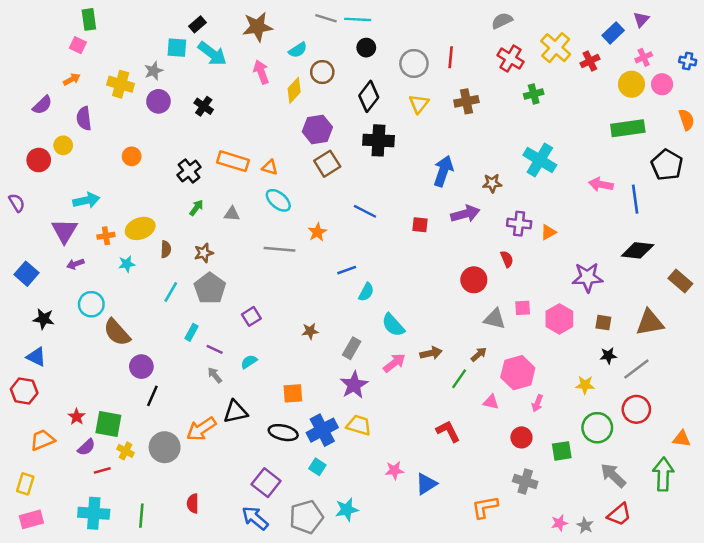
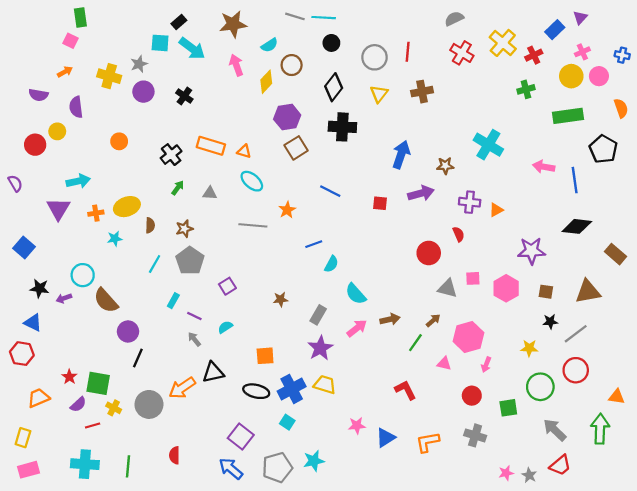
green cross: (534, 94) -> (526, 89), moved
purple semicircle: (42, 105) -> (38, 95), turned 54
purple arrow: (75, 264) -> (64, 298), moved
orange L-shape: (485, 507) -> (428, 442), moved

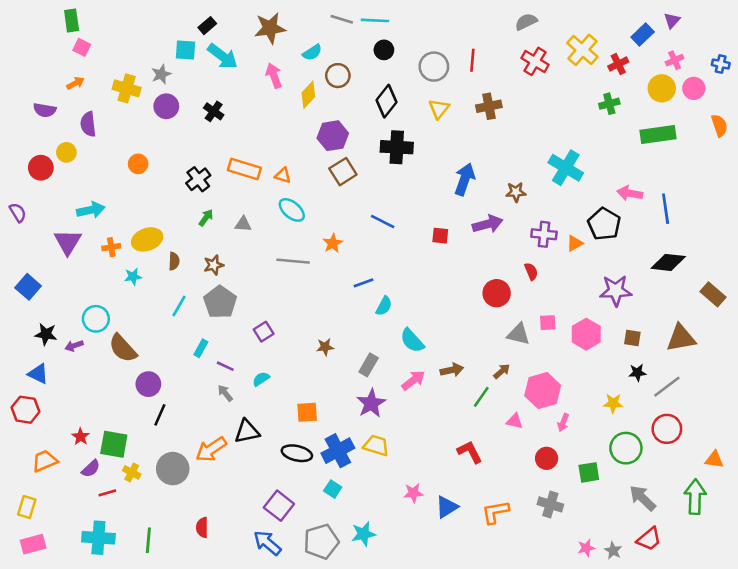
green rectangle: (80, 18) -> (72, 20), moved
black pentagon: (603, 149) -> (604, 224), moved

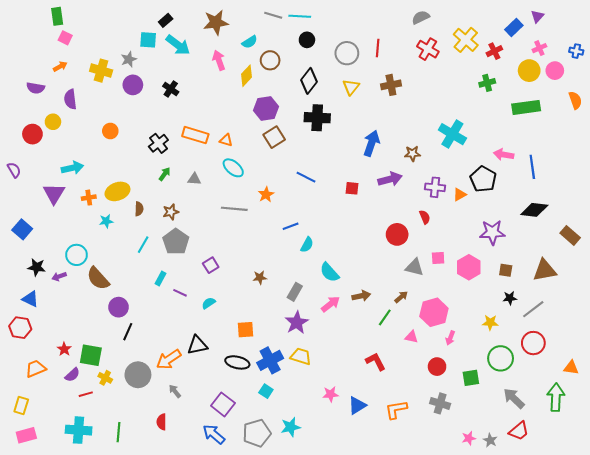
gray arrow: (225, 393) -> (175, 391), moved

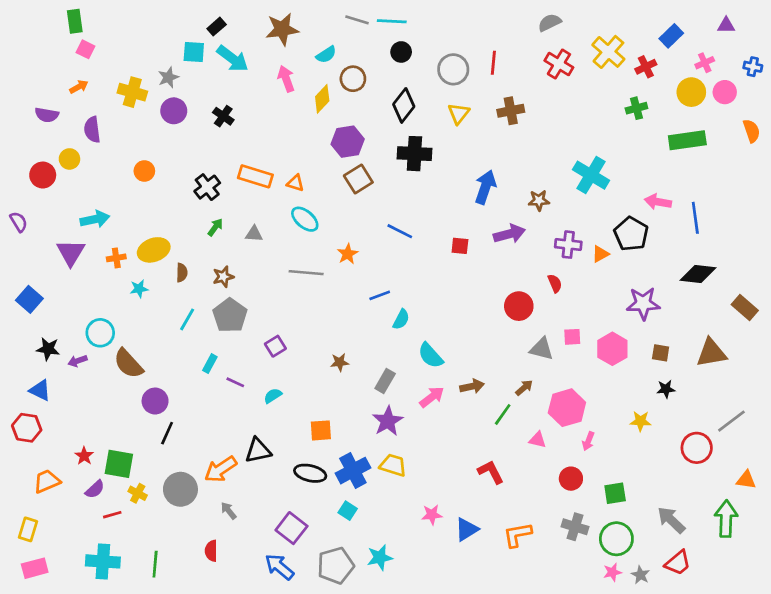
purple triangle: (537, 16) -> (726, 25), moved, turned 48
gray line: (533, 309) -> (731, 421), moved
green circle: (501, 358) -> (616, 539), moved

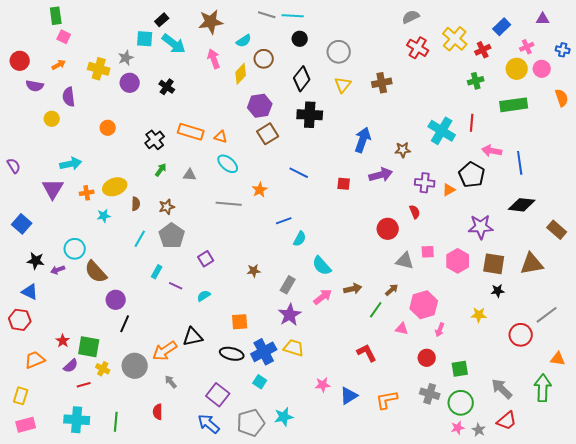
red line: (493, 63) -> (472, 123), moved
red circle: (43, 175) -> (20, 61), moved
brown square: (661, 353) -> (494, 264), size x1.6

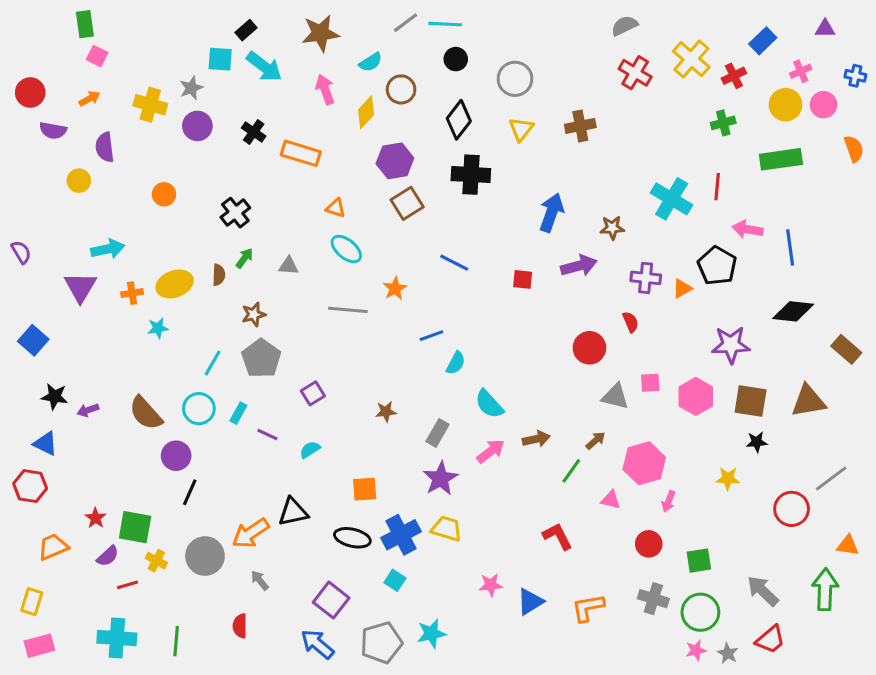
gray line: (267, 15) -> (406, 23), turned -54
orange rectangle: (191, 132) -> (301, 153), moved
brown semicircle: (136, 204) -> (219, 275), moved
cyan circle: (75, 249) -> (199, 409), moved

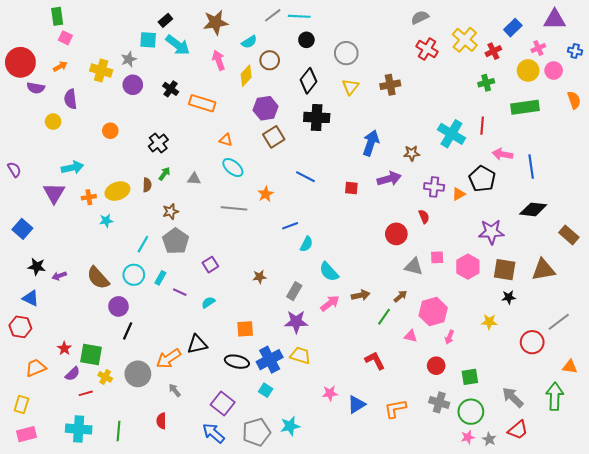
purple triangle: (825, 29) -> (555, 19), size x1.6
red circle: (30, 92) -> (20, 62), size x1.5
purple star: (441, 478) -> (296, 322), turned 30

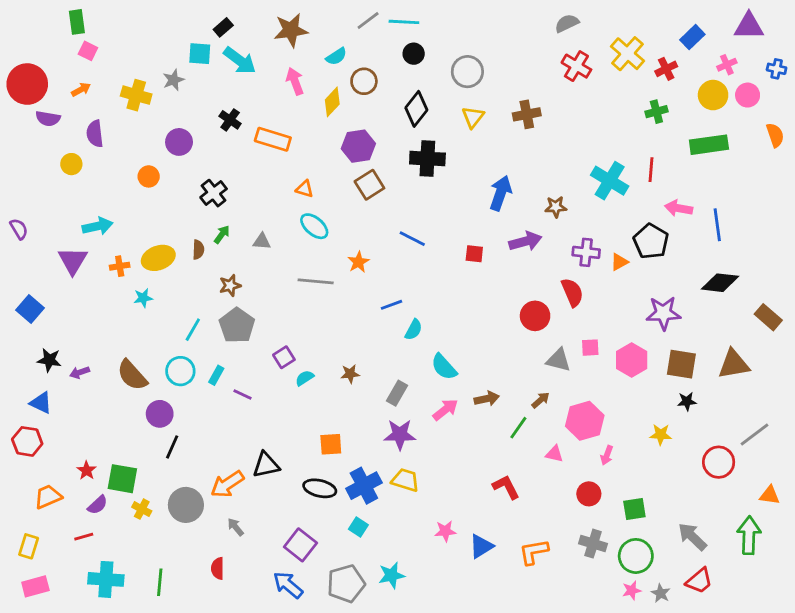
purple circle: (133, 85) -> (179, 142), moved
red semicircle: (424, 217) -> (572, 292), size x1.5
cyan semicircle: (208, 302) -> (305, 378), moved
red line: (86, 393) -> (84, 537), moved

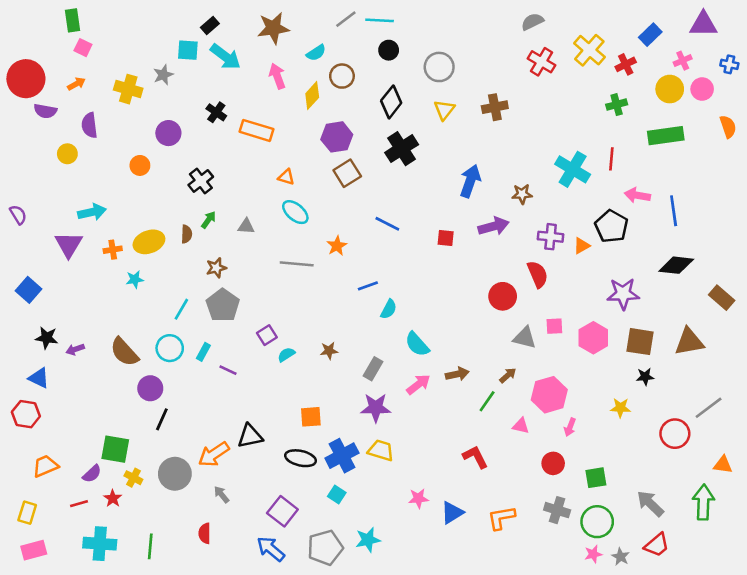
black cross: (427, 159) -> (402, 149), turned -36
red star: (87, 470) -> (113, 498), moved

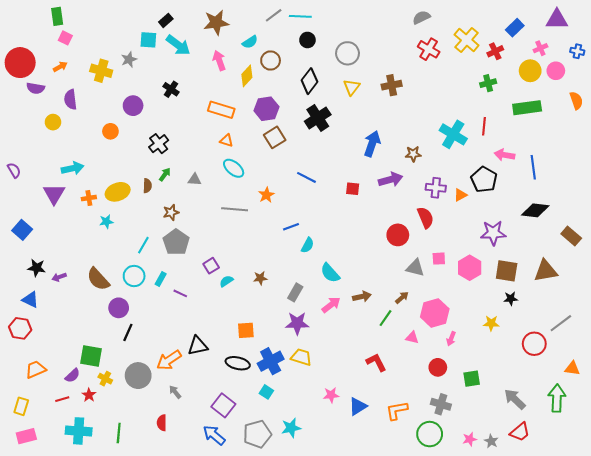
orange rectangle: (256, 130) -> (221, 110), moved
green circle: (597, 522) -> (430, 434), moved

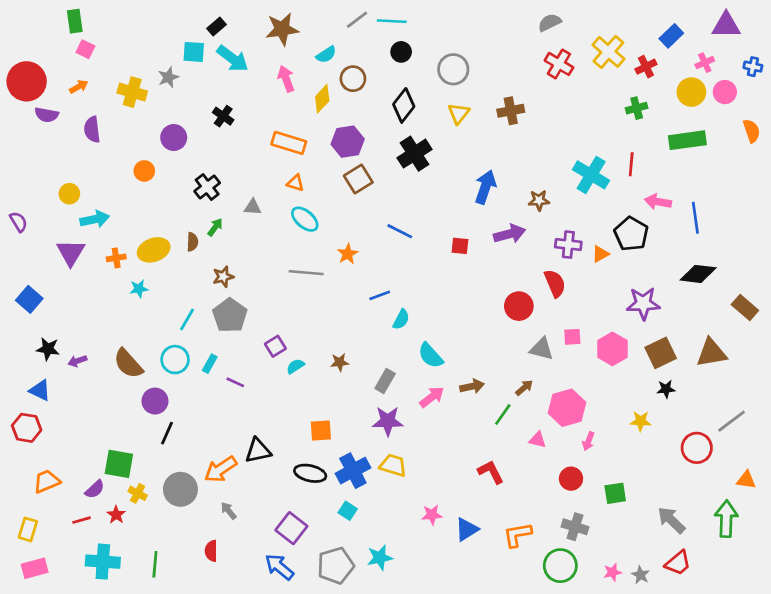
yellow circle: (53, 122) -> (69, 194), moved
gray triangle: (195, 180) -> (253, 207), moved
brown square: (507, 271) -> (661, 353), turned -35

